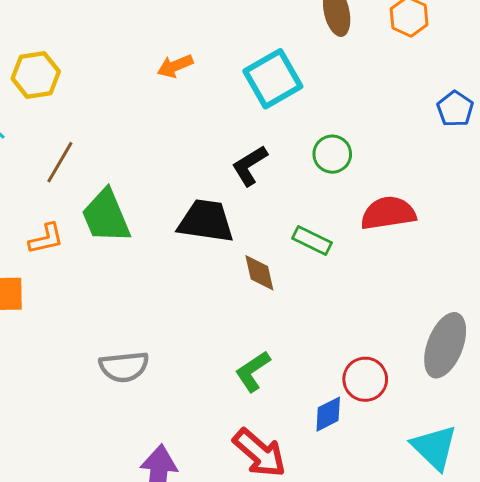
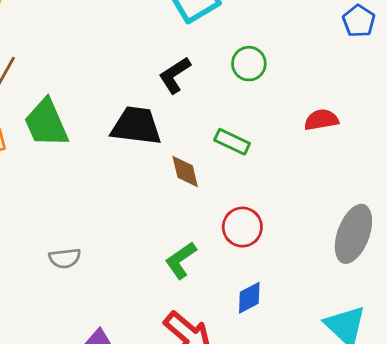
red semicircle: (388, 213) -> (321, 120), moved, size x0.7
gray semicircle: (124, 367) -> (65, 258), size x0.7
red circle: (365, 379) -> (242, 227), moved

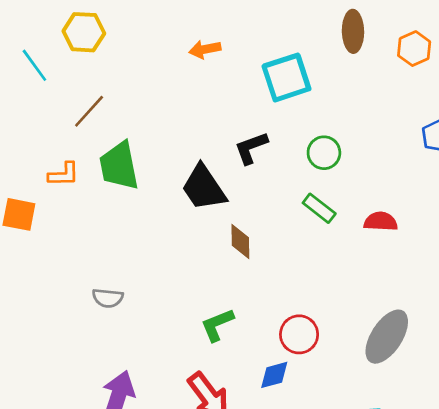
black trapezoid: (136, 126) -> (204, 188), turned -144
green rectangle: (232, 142) -> (319, 208), moved
red circle: (242, 227) -> (299, 334), moved

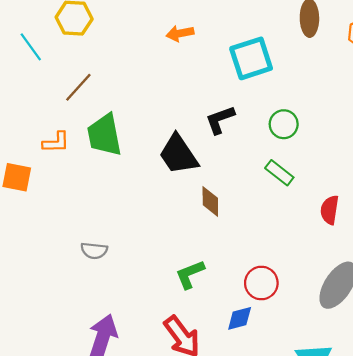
red semicircle: (381, 222) -> (330, 210), moved, turned -84

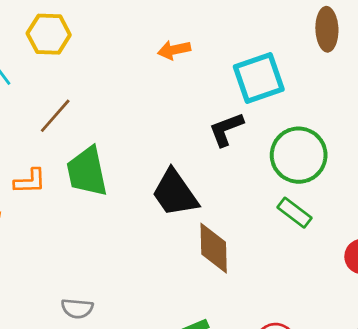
black L-shape: (220, 120) -> (226, 129), moved
green circle: (284, 124) -> (299, 155), size x1.6
brown diamond: (210, 202) -> (214, 248), size x1.4

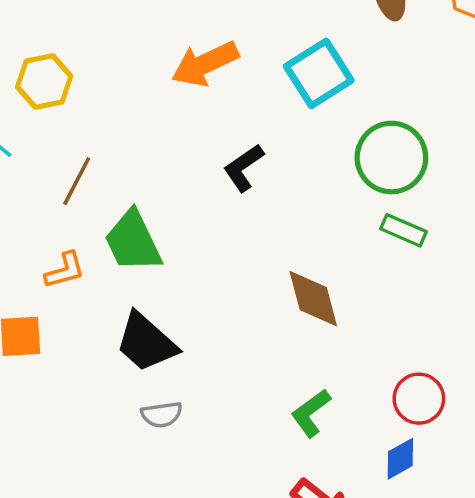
orange arrow: (174, 50) -> (205, 64), size x1.6
black L-shape: (226, 129) -> (244, 168), moved
black trapezoid: (175, 193) -> (146, 342), moved

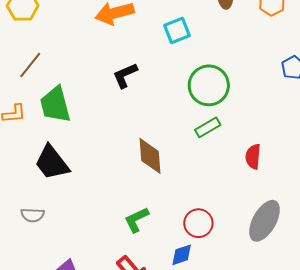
cyan square: (319, 73) -> (177, 31), size x0.7
green rectangle: (403, 230) -> (208, 127), turned -65
gray semicircle: (162, 415) -> (33, 215), moved

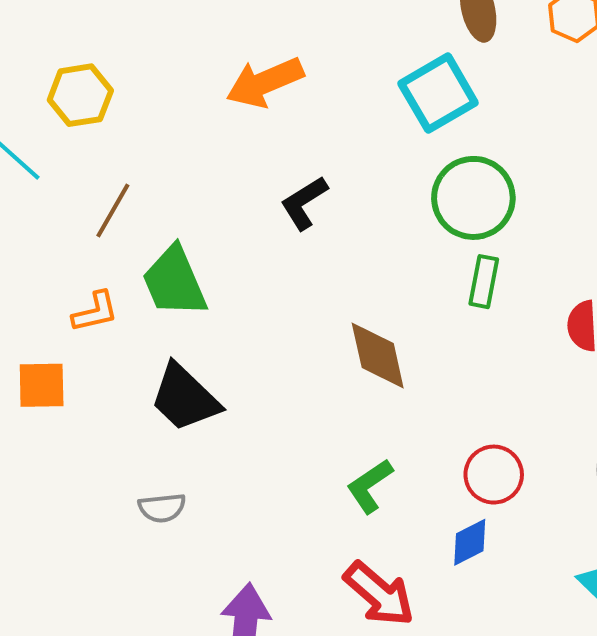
cyan square: (177, 31) -> (438, 93), moved, size x1.4
green rectangle: (208, 127) -> (484, 282), turned -40

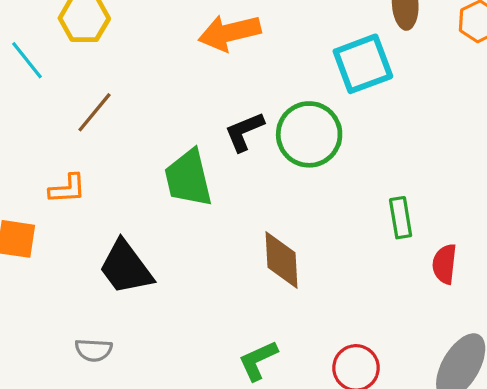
green circle: (473, 198) -> (309, 134), moved
green trapezoid: (174, 282) -> (188, 178), moved
green rectangle: (484, 282) -> (401, 218), moved, turned -30

